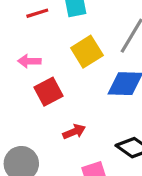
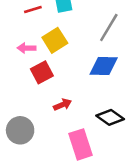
yellow square: (87, 52) -> (55, 40), moved

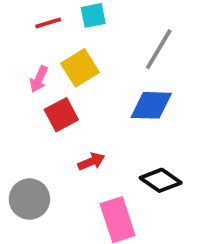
pink arrow: (27, 48) -> (39, 79), turned -66

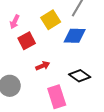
yellow square: (80, 68) -> (51, 20), moved

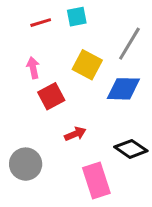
yellow square: (51, 20) -> (87, 65), turned -30
pink arrow: (15, 22) -> (33, 68), turned 144

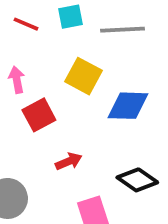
red line: (41, 23) -> (26, 24), turned 40
gray line: (129, 44) -> (122, 30), moved, turned 56

